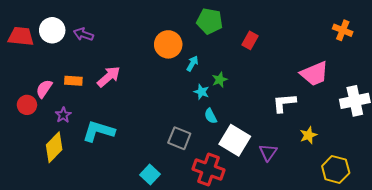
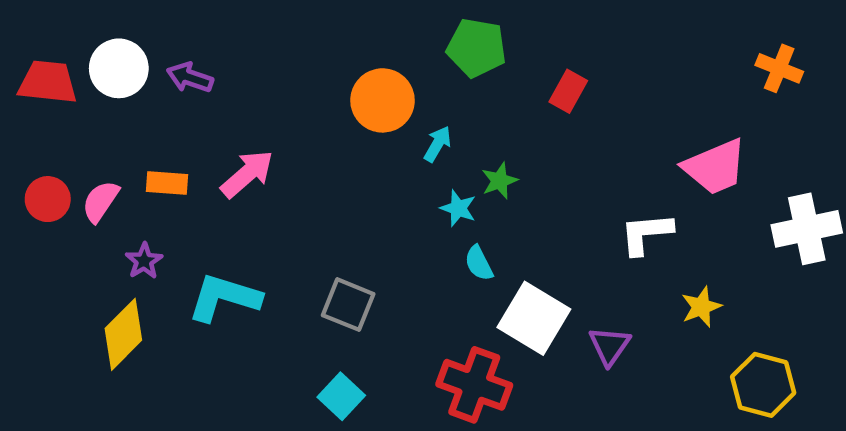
red circle: (27, 105) -> (48, 199), moved
gray square: (179, 138) -> (348, 305), moved

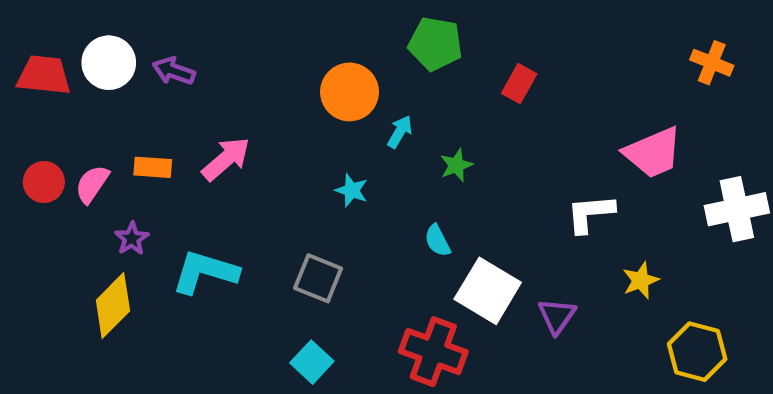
cyan star: (458, 208) -> (352, 190), moved

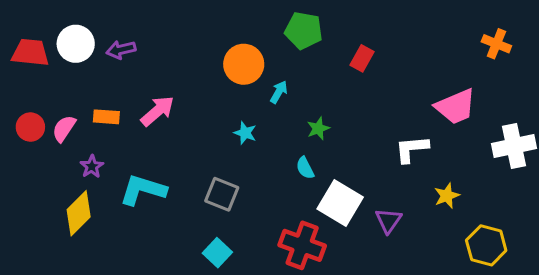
purple arrow: (174, 71) -> (121, 50), turned -32
green star: (456, 165) -> (318, 128), moved

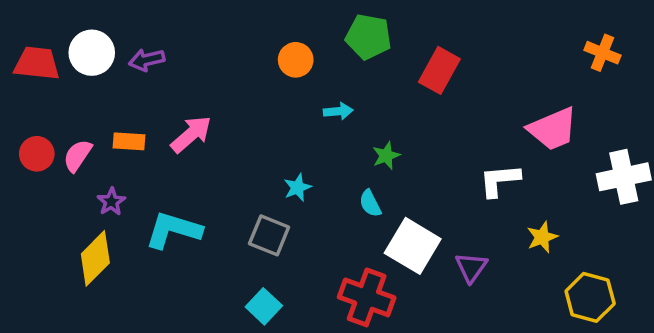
red rectangle: (362, 58) -> (439, 70), size x1.4
orange circle: (244, 64) -> (296, 60), moved, size x0.7
cyan arrow: (279, 92) -> (338, 111), turned 55
cyan star: (245, 133) -> (297, 187), moved, turned 30

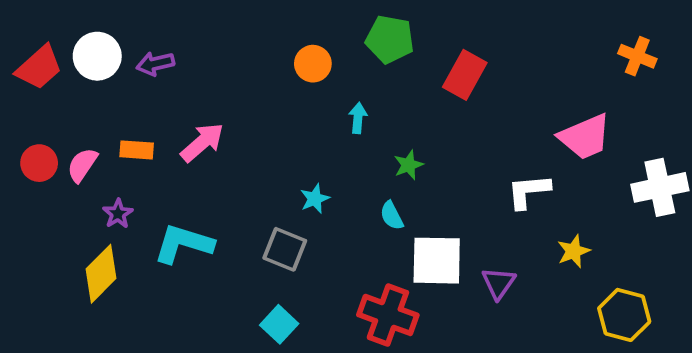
red trapezoid: (37, 63) -> (39, 67), turned 132
cyan arrow: (338, 111) -> (358, 118), turned -80
white square: (413, 246) -> (437, 261), turned -30

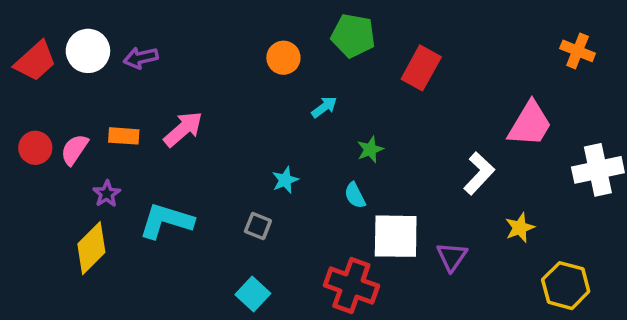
cyan arrow: (358, 118) -> (324, 107), turned 48
pink trapezoid: (585, 137) -> (530, 124), turned -36
white L-shape: (529, 191) -> (479, 173), turned 138
gray square: (285, 249) -> (258, 226), size x0.7

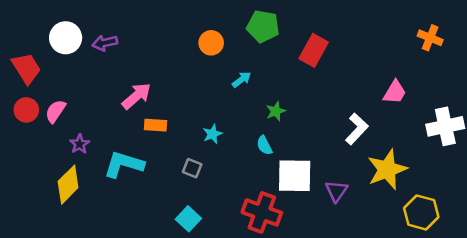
red trapezoid: (35, 61) -> (26, 68), moved, turned -80
pink trapezoid: (530, 124) -> (395, 92), size x0.7
orange rectangle: (124, 136) -> (155, 125), moved
yellow star: (520, 228) -> (387, 169), size x1.8

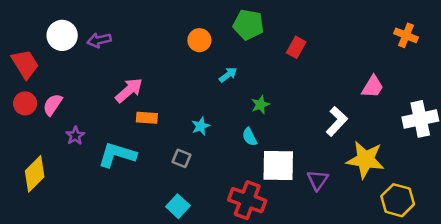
red rectangle: (314, 50) -> (296, 47), size x0.7
yellow star: (387, 169) -> (365, 160), turned 30
yellow diamond: (68, 185) -> (35, 174), moved

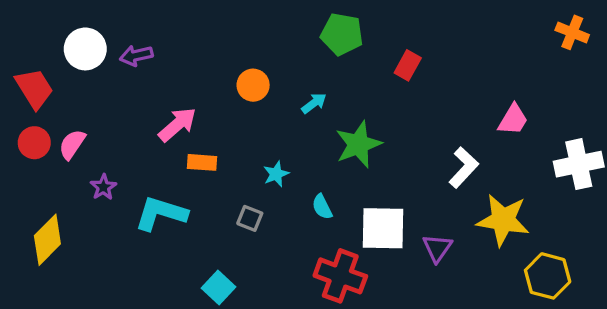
orange cross: (406, 35) -> (572, 32), moved
orange circle: (199, 40) -> (253, 85), moved
green star: (260, 105) -> (358, 144), size x1.8
cyan semicircle: (250, 137) -> (322, 207), moved
cyan square: (178, 206) -> (219, 287), moved

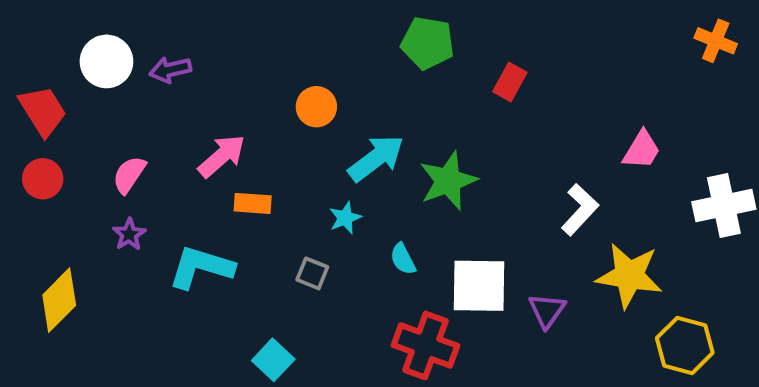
cyan arrow: (314, 103) -> (376, 158), moved, size x1.8
pink semicircle: (72, 144) -> (129, 175), moved

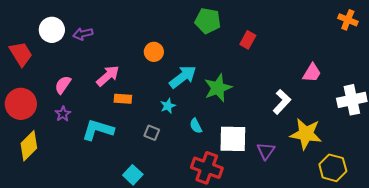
red circle: (43, 179) -> (21, 104), moved, size x1.6

